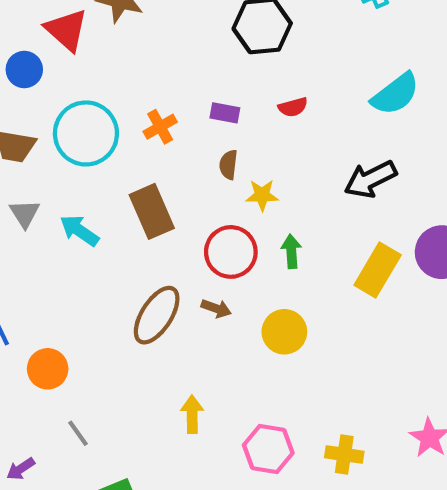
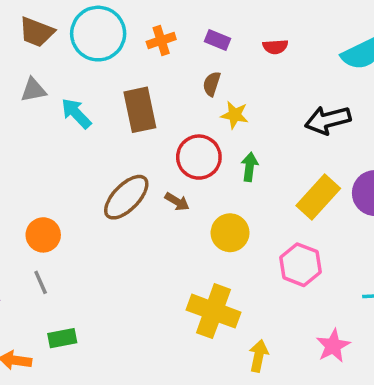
gray triangle: (25, 214) -> (33, 90), turned 40
orange circle: (48, 369) -> (43, 235), moved
yellow arrow: (192, 414) -> (259, 356), moved
pink hexagon: (268, 449) -> (301, 265), moved
yellow cross: (344, 454) -> (213, 311), moved, size x1.6

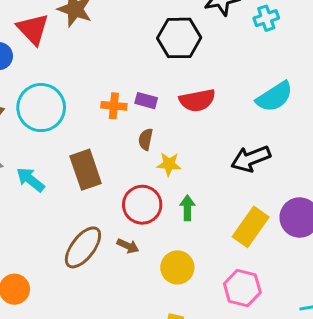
orange cross: (161, 41) -> (114, 106), moved, turned 30
red semicircle: (275, 47) -> (197, 100), size x1.6

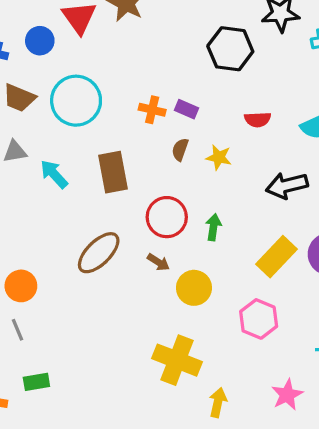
red semicircle: (197, 100) -> (258, 120), moved, size x0.7
yellow star: (169, 164) -> (219, 157), moved
brown arrow: (128, 246) -> (158, 262), moved

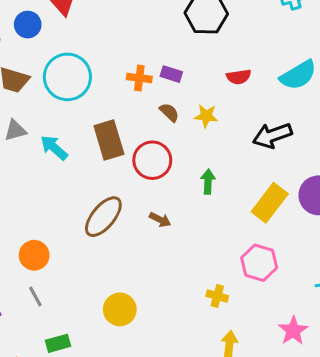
brown semicircle: (180, 149) -> (169, 112), turned 120
red circle: (167, 217) -> (152, 160), moved
yellow circle: (194, 288) -> (120, 309), moved
yellow cross: (177, 360) -> (217, 296), moved, size x0.5

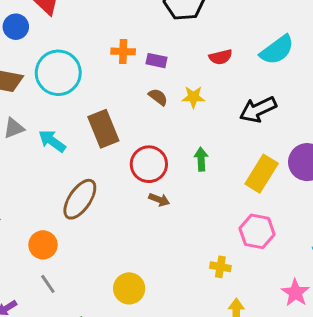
orange cross: (139, 78) -> (123, 51), moved
red circle: (152, 160) -> (149, 164), moved
brown ellipse: (103, 217) -> (80, 199), moved

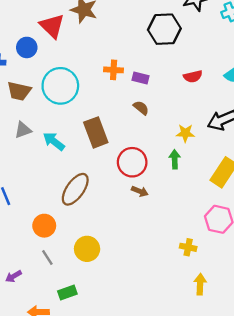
yellow star: (193, 97) -> (185, 133), moved
yellow circle: (129, 288) -> (87, 249), moved

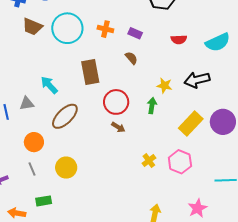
orange cross: (114, 70) -> (105, 29), moved
gray triangle: (23, 130) -> (27, 103), moved
cyan arrow: (54, 141) -> (49, 85), moved
yellow cross: (188, 247) -> (149, 161), moved, turned 32

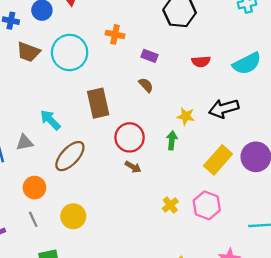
orange cross: (105, 29) -> (115, 34), moved

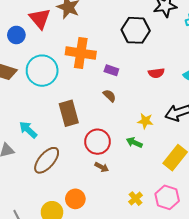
orange cross: (115, 34) -> (81, 53), size x1.8
green arrow: (172, 140) -> (134, 142), turned -70
orange circle: (34, 188) -> (75, 199), moved

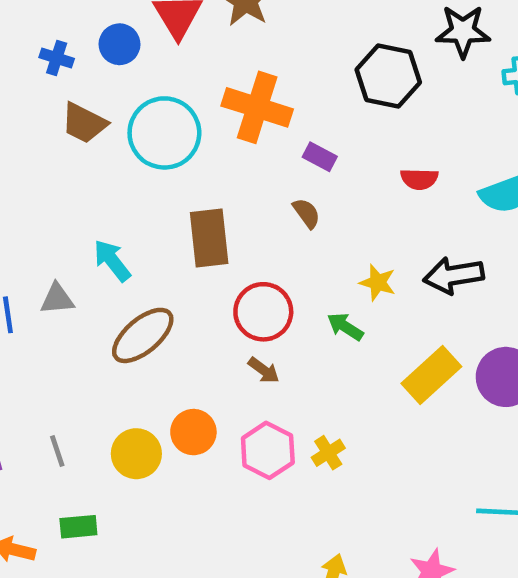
pink hexagon: (167, 197) -> (268, 450), moved

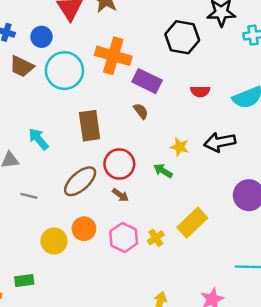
blue circle: (120, 44) -> (42, 37), moved
purple rectangle: (320, 157) -> (147, 81), size x1.6
brown ellipse: (143, 335) -> (80, 181), moved
yellow rectangle: (431, 375) -> (192, 223), moved
gray line: (57, 451) -> (29, 196), moved, turned -56

